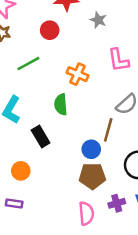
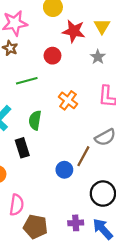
green semicircle: (61, 104) -> (35, 120), moved
brown pentagon: (92, 176) -> (35, 227), moved
pink semicircle: (86, 213) -> (17, 205), moved

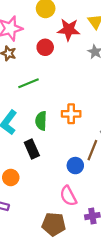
red circle: (52, 56) -> (45, 47), moved
orange cross: (68, 100) -> (71, 114), moved, turned -30
pink semicircle: (17, 205) -> (68, 196), moved, turned 150

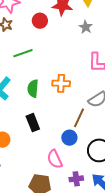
black rectangle: (32, 149) -> (33, 123), moved
blue circle: (75, 166) -> (69, 138), moved

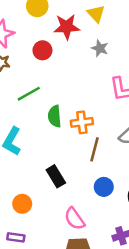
green semicircle: (33, 89) -> (55, 116), moved
brown line: (79, 118) -> (95, 149), moved
pink semicircle: (55, 159) -> (75, 219), moved

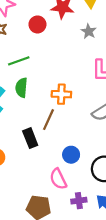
green semicircle: (55, 116) -> (21, 88), moved
brown line: (95, 149) -> (49, 120), moved
pink semicircle: (75, 219) -> (58, 179), moved

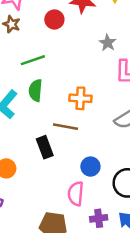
gray star: (89, 31) -> (108, 43), moved
brown line: (49, 120) -> (66, 127), turned 75
pink semicircle: (58, 179) -> (76, 194), turned 30

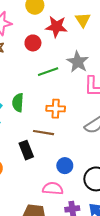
gray star: (108, 43) -> (78, 62), size x1.5
green line: (33, 60) -> (48, 72), moved
pink semicircle: (76, 194) -> (53, 188), turned 90

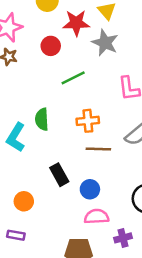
gray star: (78, 62) -> (105, 43), moved
brown line: (43, 133) -> (98, 149), moved
blue circle: (65, 166) -> (90, 189), moved

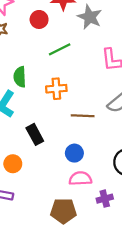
green semicircle: (42, 119) -> (20, 77), moved
orange cross: (88, 121) -> (56, 89), moved
black rectangle: (59, 175) -> (35, 134), moved

